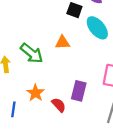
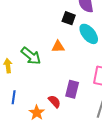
orange star: (35, 93) -> (37, 113), moved
blue line: (13, 109) -> (14, 97), moved

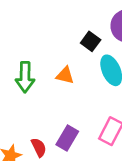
green arrow: (31, 56) -> (25, 77), turned 35

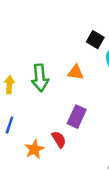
purple rectangle: (67, 138) -> (77, 117), moved

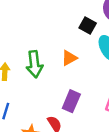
orange triangle: (76, 72) -> (69, 58), turned -35

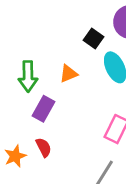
purple rectangle: (71, 101) -> (43, 109), moved

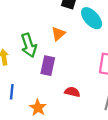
red semicircle: (44, 147) -> (72, 92), moved, turned -32

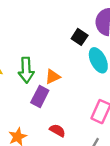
orange triangle: (58, 34) -> (53, 77), moved

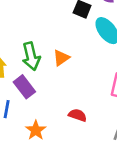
purple rectangle: (40, 97) -> (24, 87), moved, turned -54

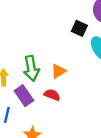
red semicircle: (78, 115) -> (52, 95), moved

